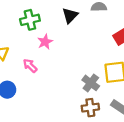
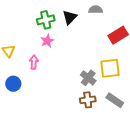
green cross: (30, 20) -> (46, 20), moved
pink arrow: (30, 66) -> (34, 62), turned 48

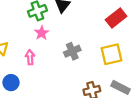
gray cross: (88, 78) -> (72, 51), moved, turned 35

